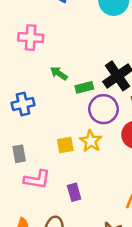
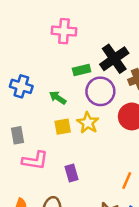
pink cross: (31, 38) -> (64, 31), moved
green arrow: (59, 73) -> (58, 98), moved
blue cross: (23, 104) -> (21, 86), turned 30

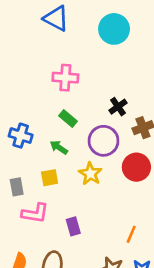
black cross: (114, 59) -> (118, 107), size x0.6
green rectangle: (82, 70) -> (68, 118), moved, turned 54
yellow square: (63, 127) -> (50, 178), moved

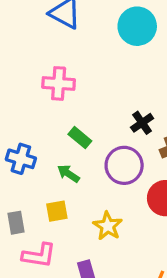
pink cross: (65, 78) -> (59, 83), moved
yellow star: (90, 174) -> (108, 226), moved

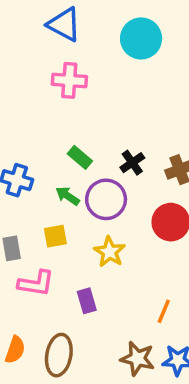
pink cross: (59, 83) -> (69, 80), moved
black cross: (142, 123) -> (132, 163), moved
purple circle: (124, 165) -> (106, 199), moved

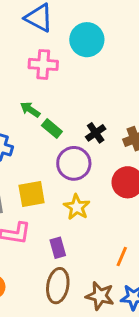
cyan circle: (141, 38) -> (87, 40), moved
green arrow: (68, 196) -> (30, 110), moved
yellow square: (55, 236) -> (32, 194), size x1.4
brown ellipse: (59, 355) -> (58, 286), moved

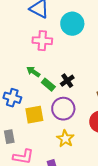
black cross: (96, 133) -> (67, 81), moved
yellow square: (32, 194) -> (34, 115), moved

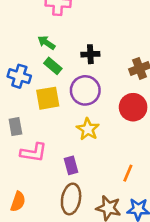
black cross: (67, 81) -> (90, 54), turned 32
green rectangle: (48, 85) -> (53, 66), moved

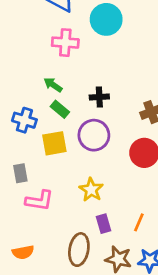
yellow star: (88, 129) -> (91, 190), moved
purple rectangle: (71, 165) -> (103, 224), moved
orange semicircle: (18, 202) -> (23, 252), turned 60

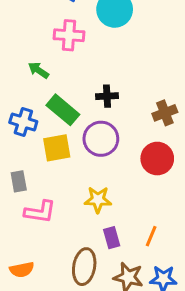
green arrow: (53, 85) -> (39, 70), moved
green rectangle: (60, 109) -> (63, 110), size x1.5
yellow star: (91, 190) -> (98, 200), turned -30

